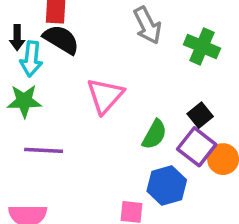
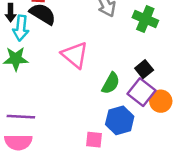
pink triangle: (105, 96) -> (75, 55), turned -32
purple line: (44, 150) -> (21, 117), moved

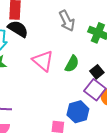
green semicircle: (111, 83) -> (72, 64), moved

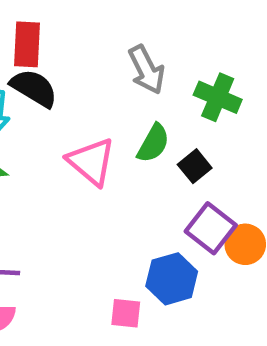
green semicircle: (72, 64) -> (153, 143), moved
black square: (97, 72) -> (195, 166), moved

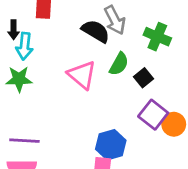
black semicircle: (34, 88) -> (96, 31), moved
blue hexagon: (172, 279) -> (111, 145), moved

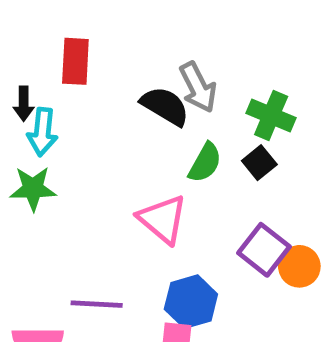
pink triangle: (82, 75) -> (163, 219), moved
black square: (144, 78) -> (259, 163), moved
purple line: (24, 141) -> (97, 304), moved

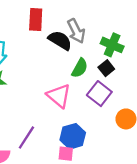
red rectangle: (75, 61) -> (36, 19), moved
purple square: (264, 250) -> (99, 94), moved
purple line: (97, 304) -> (26, 137), turned -60

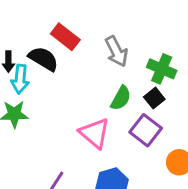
red rectangle: (36, 19) -> (65, 37), turned -55
black semicircle: (60, 40) -> (43, 59), moved

